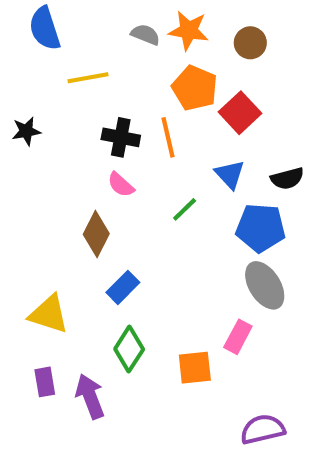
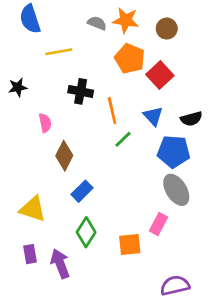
orange line: (168, 137) -> (112, 111), moved
pink semicircle: (121, 185) -> (45, 123), moved, turned -144

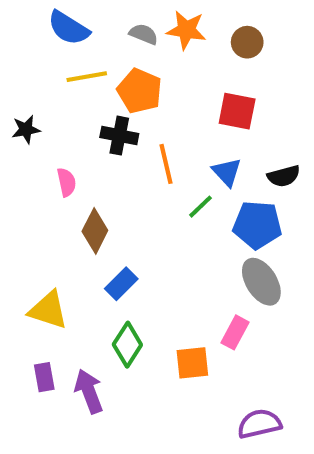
blue semicircle: (30, 19) -> (69, 28), moved, turned -40
orange pentagon: (130, 59) -> (140, 91), moved
red square: (160, 75) -> (237, 111), turned -36
green line: (123, 139) -> (200, 207), moved

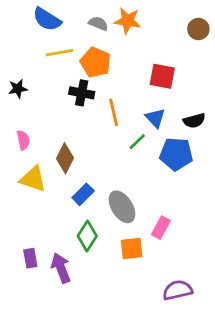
brown circle: (247, 42) -> (198, 29), moved
pink semicircle: (67, 182) -> (23, 140), moved
gray ellipse: (261, 282) -> (122, 207), moved
yellow triangle: (48, 310) -> (33, 179), moved

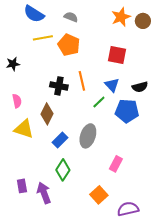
orange star: (128, 21) -> (121, 17), moved, turned -30
black cross: (82, 93) -> (59, 86), moved
gray ellipse: (122, 207) -> (88, 136), moved, turned 50
orange square: (132, 248) -> (99, 195), moved, turned -36

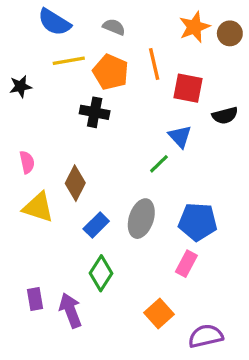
black star: (13, 64) -> (21, 87), moved
orange line: (82, 81) -> (154, 64), moved
black cross: (59, 86) -> (95, 112), moved
black semicircle: (140, 87) -> (225, 115), moved
blue pentagon: (127, 111) -> (198, 222), moved

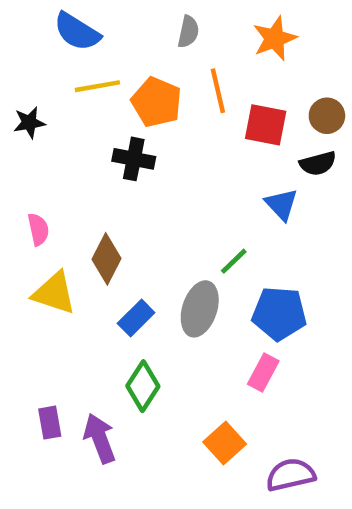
gray semicircle: (114, 27) -> (188, 32), moved, turned 80
brown circle: (230, 33) -> (327, 116), moved
blue triangle: (180, 136) -> (281, 204), moved
green line: (159, 164) -> (234, 261), moved

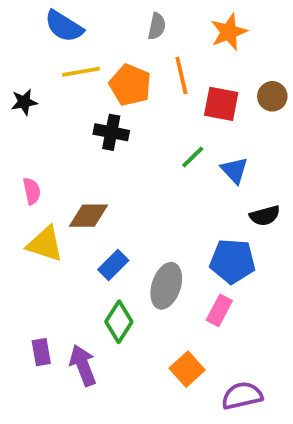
black semicircle: (318, 163) -> (265, 216), moved
brown diamond: (107, 259) -> (89, 216), turned 63
green line: (234, 261) -> (193, 157), moved
gray ellipse: (200, 309) -> (166, 286), moved

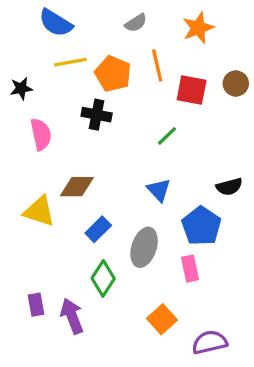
gray semicircle: (157, 26) -> (136, 23), turned 45
blue triangle: (234, 170) -> (159, 190), moved
pink semicircle: (32, 191) -> (41, 134), moved, size x1.4
blue pentagon: (233, 261) -> (201, 226), turned 30
pink rectangle: (219, 310) -> (190, 269), turned -40

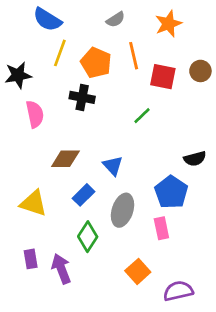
yellow line: (70, 62) -> (60, 53), turned -60
black star: (21, 88) -> (18, 75), size x1.4
blue triangle: (159, 190) -> (113, 166), moved
yellow triangle: (39, 211) -> (33, 203), moved

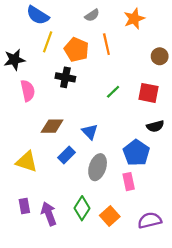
red square: (163, 77) -> (149, 93), moved
green diamond: (88, 237) -> (82, 208), moved
purple semicircle: (178, 291) -> (150, 220), moved

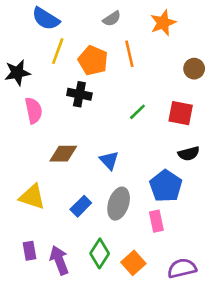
blue rectangle: (67, 155) -> (81, 206), moved

